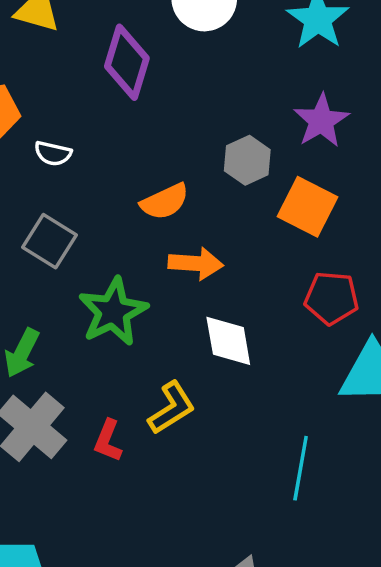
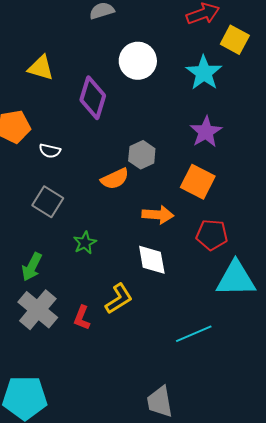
gray hexagon: (247, 160) -> (142, 155), moved
orange arrow: (196, 263) -> (158, 215), moved
green star: (113, 312) -> (85, 243), size x0.6
cyan line: (301, 468) -> (194, 334), turned 57

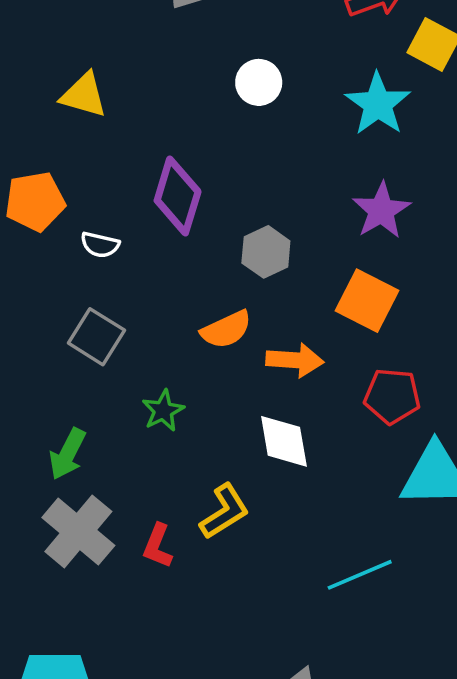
white circle: (138, 61) -> (259, 82), size x0.7
purple diamond: (93, 98) -> (178, 196), moved
orange semicircle: (115, 179) -> (226, 329), moved

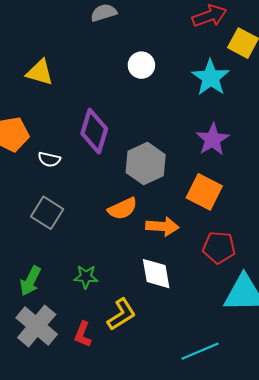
gray hexagon: (266, 252) -> (146, 164), size x1.4
green star: (163, 411) -> (86, 277), moved, turned 30

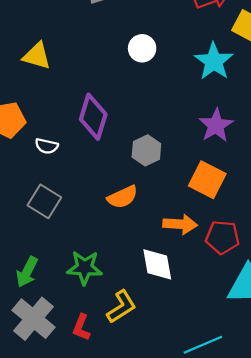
gray hexagon: (146, 164) -> (146, 150), size x0.7
orange arrow: (162, 226) -> (180, 224), moved
green star: (86, 277) -> (85, 268), size x1.4

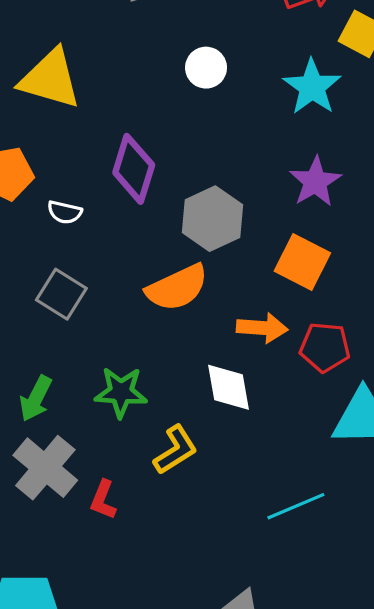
yellow triangle: (37, 56) -> (50, 79), size x1.5
gray hexagon: (146, 150) -> (212, 219), size x1.4
orange semicircle: (123, 197) -> (177, 288), size x1.4
red L-shape: (81, 327) -> (103, 500), moved

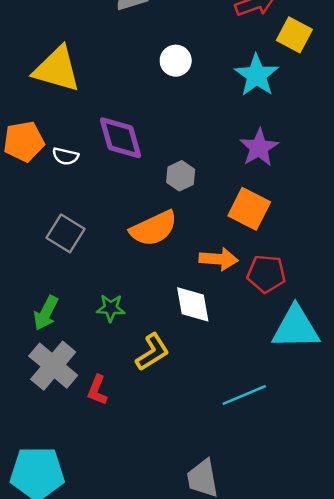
purple diamond: (134, 169) -> (121, 138), turned -33
white semicircle: (65, 212) -> (65, 156), moved
gray hexagon: (212, 219) -> (181, 176), size x0.6
green star: (121, 392) -> (111, 308), size x0.7

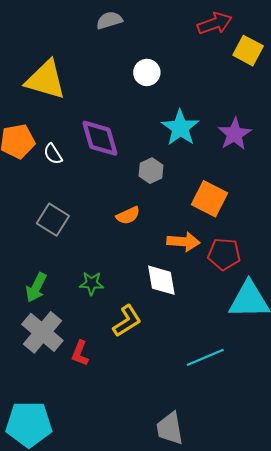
cyan star: (257, 75) -> (180, 128), moved
purple star: (259, 148) -> (235, 134), moved
white semicircle: (65, 156) -> (53, 154), turned 45
orange semicircle: (154, 228) -> (128, 215), size x0.6

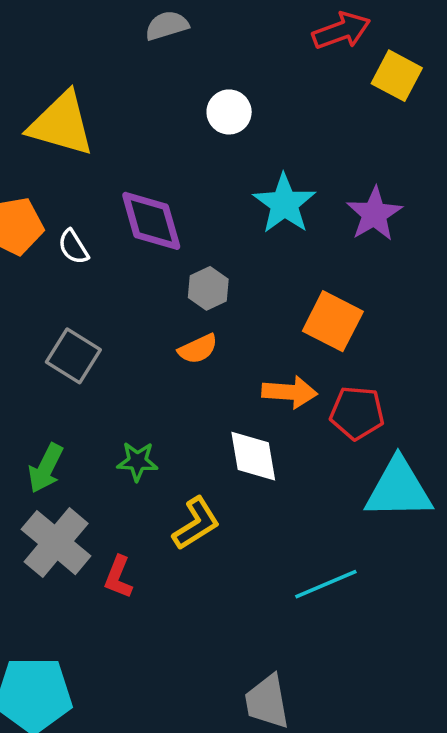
gray hexagon: (151, 171) -> (208, 288), moved

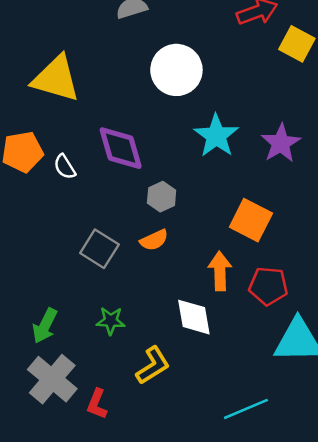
white circle: (229, 112) -> (176, 70), size x1.6
gray square: (73, 356) -> (99, 249), moved
orange arrow: (290, 392) -> (220, 271), turned -96

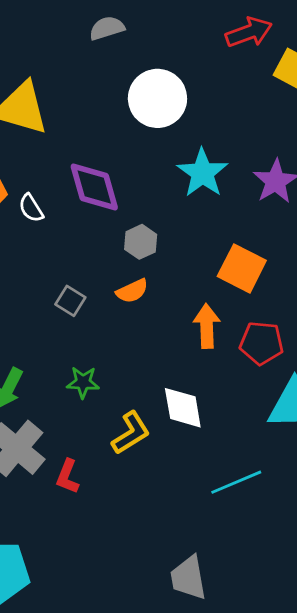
gray square: (99, 249) -> (70, 301), size x0.7
white diamond: (194, 317) -> (183, 408), moved

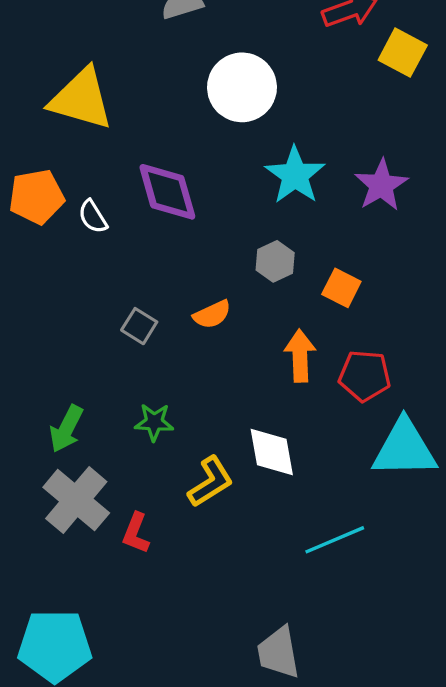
gray hexagon: (141, 242) -> (275, 261), moved
orange square: (242, 268) -> (341, 288), size x0.7

